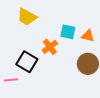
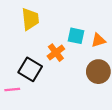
yellow trapezoid: (27, 17) -> (30, 19), turned -125
orange triangle: (88, 36) -> (98, 40), turned -32

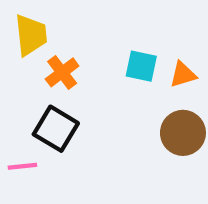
yellow trapezoid: (30, 19) -> (31, 35), moved
orange cross: (56, 53) -> (62, 72), moved

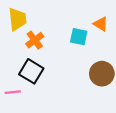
orange triangle: (183, 75) -> (101, 24), moved, turned 49

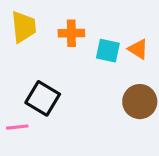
orange triangle: (101, 24) -> (138, 49), moved
orange cross: (35, 40) -> (71, 33), moved, turned 36

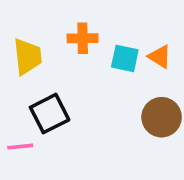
yellow trapezoid: (24, 27) -> (28, 57), moved
black square: (43, 98) -> (50, 114), turned 32

